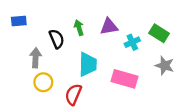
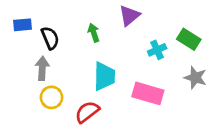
purple triangle: (109, 27) -> (129, 16), moved, turned -30
black semicircle: (57, 39) -> (50, 38), moved
red semicircle: (73, 94) -> (87, 112), turned 30

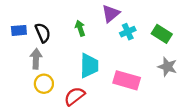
blue rectangle: (22, 25) -> (19, 30), moved
cyan cross: (157, 50) -> (128, 32), moved

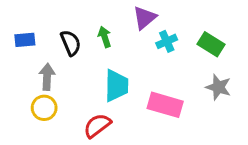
black semicircle: (43, 33) -> (71, 43), moved
yellow circle: (44, 84) -> (44, 108), moved

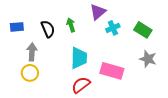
red semicircle: (97, 126) -> (81, 85), moved

